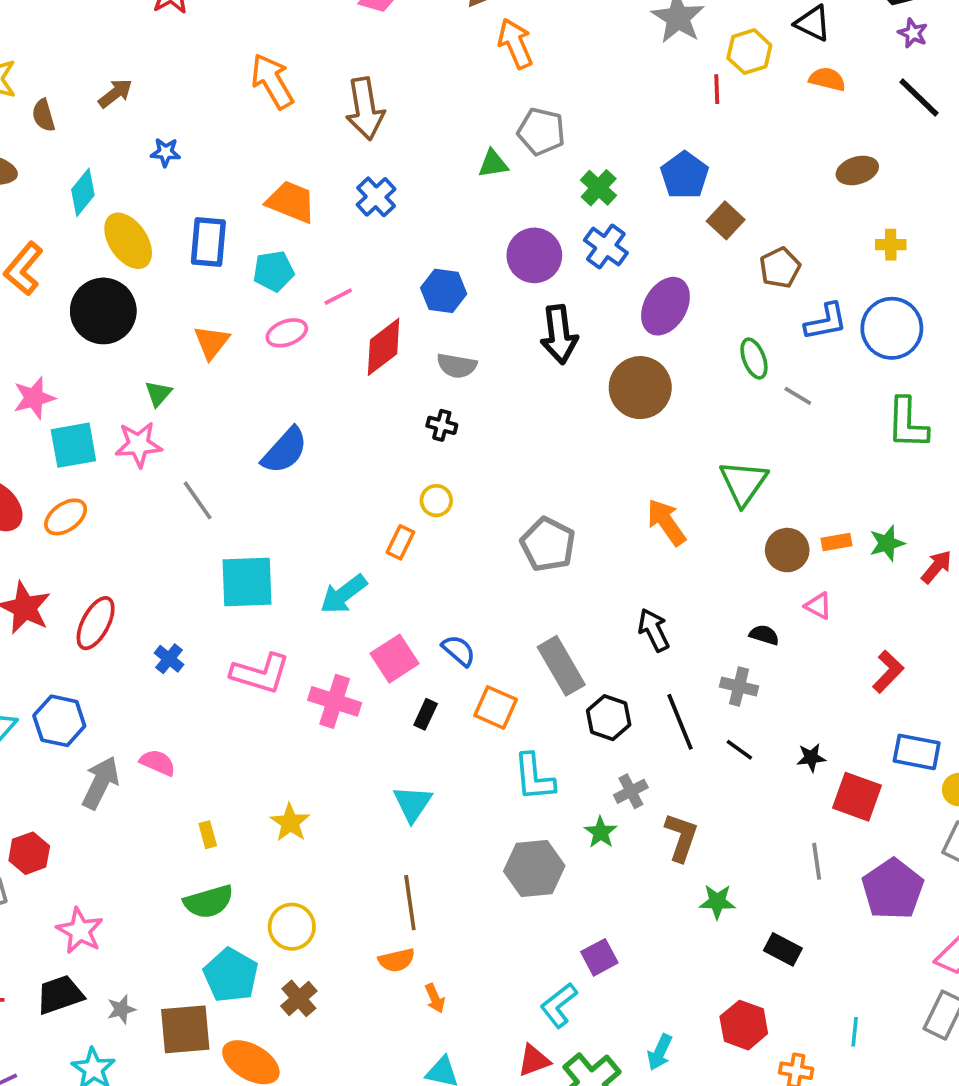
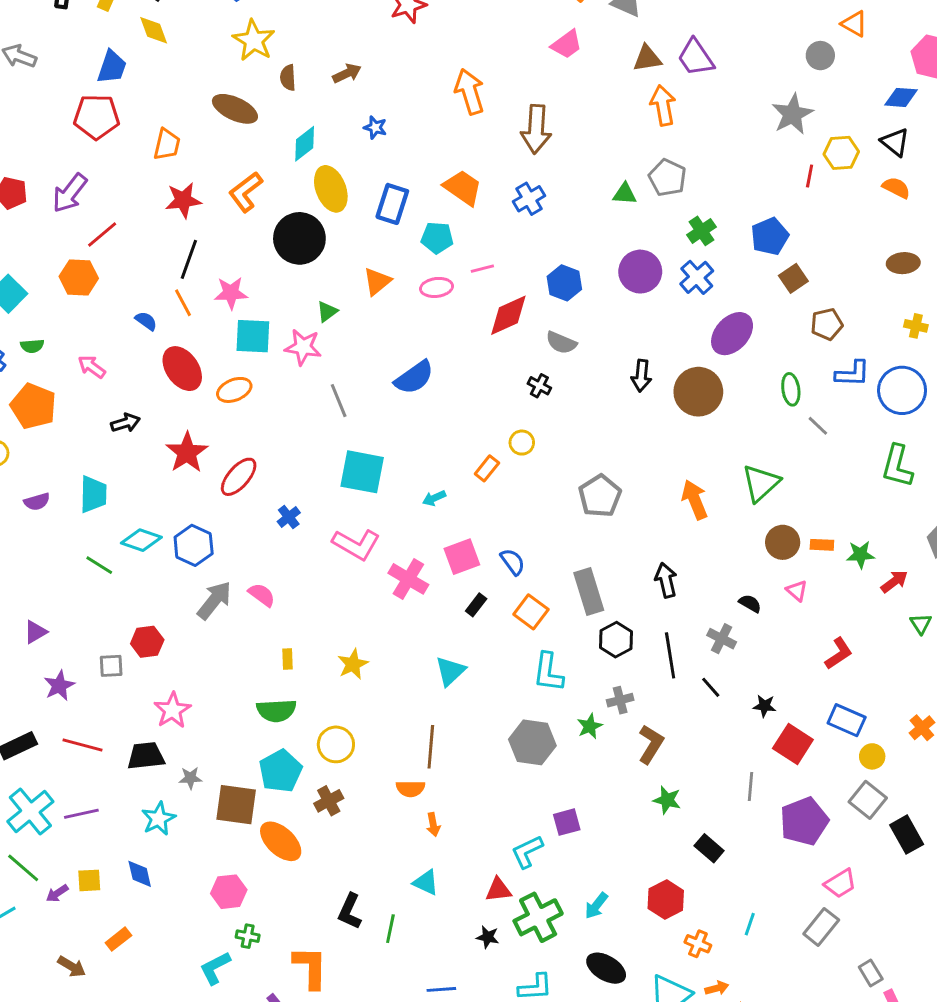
black arrow: (559, 334) -> (641, 376), moved, size x0.7
cyan arrow: (344, 594) -> (434, 498), size x0.6

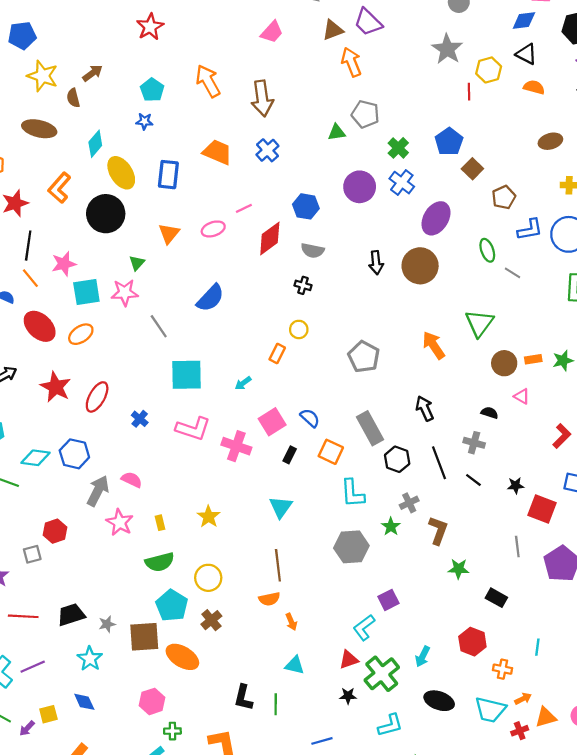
brown arrow: (347, 73) -> (93, 73), moved
cyan pentagon: (437, 238) -> (152, 90), moved, turned -30
pink star: (172, 710) -> (120, 522), moved

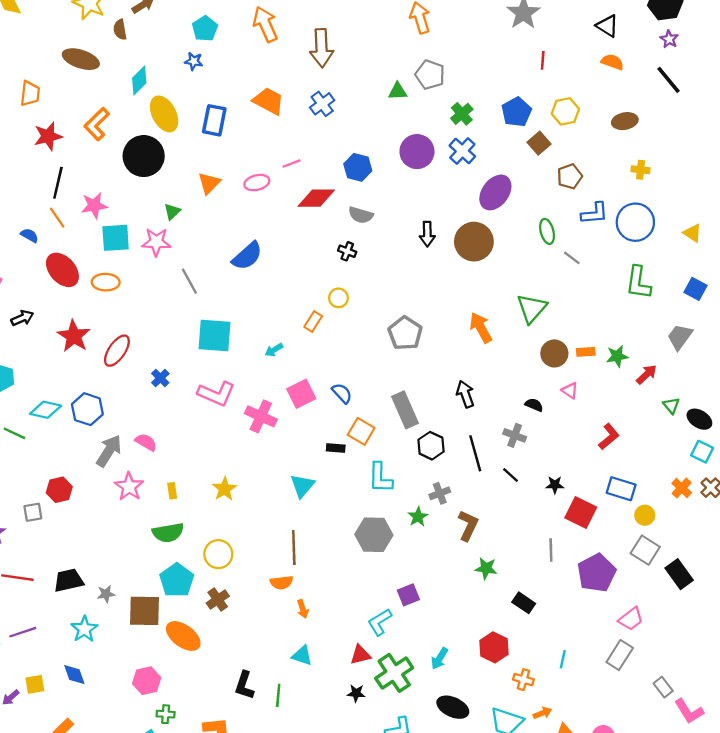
yellow hexagon: (489, 70) -> (565, 111), moved
red diamond: (270, 239) -> (316, 198), turned 32
orange ellipse: (81, 334) -> (106, 282), turned 30
black rectangle: (290, 455) -> (336, 448), moved, turned 63

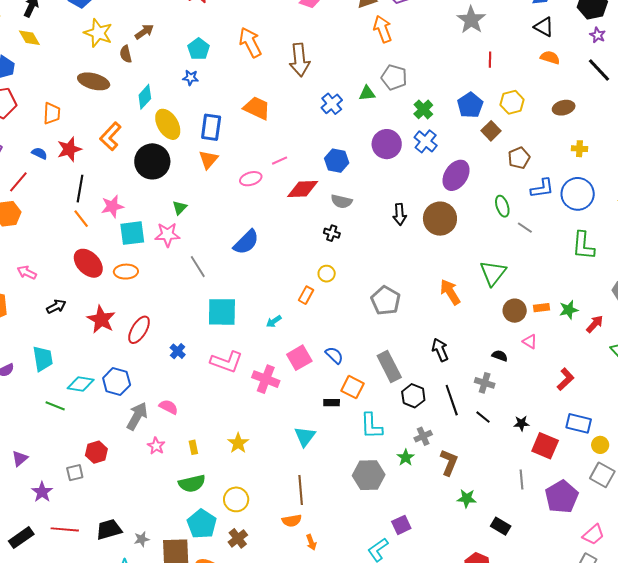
blue cross: (322, 104) -> (332, 104), moved
orange triangle: (209, 183) -> (208, 160), moved
blue semicircle: (29, 235) -> (39, 153), moved
pink star: (129, 487) -> (156, 446), size x0.7

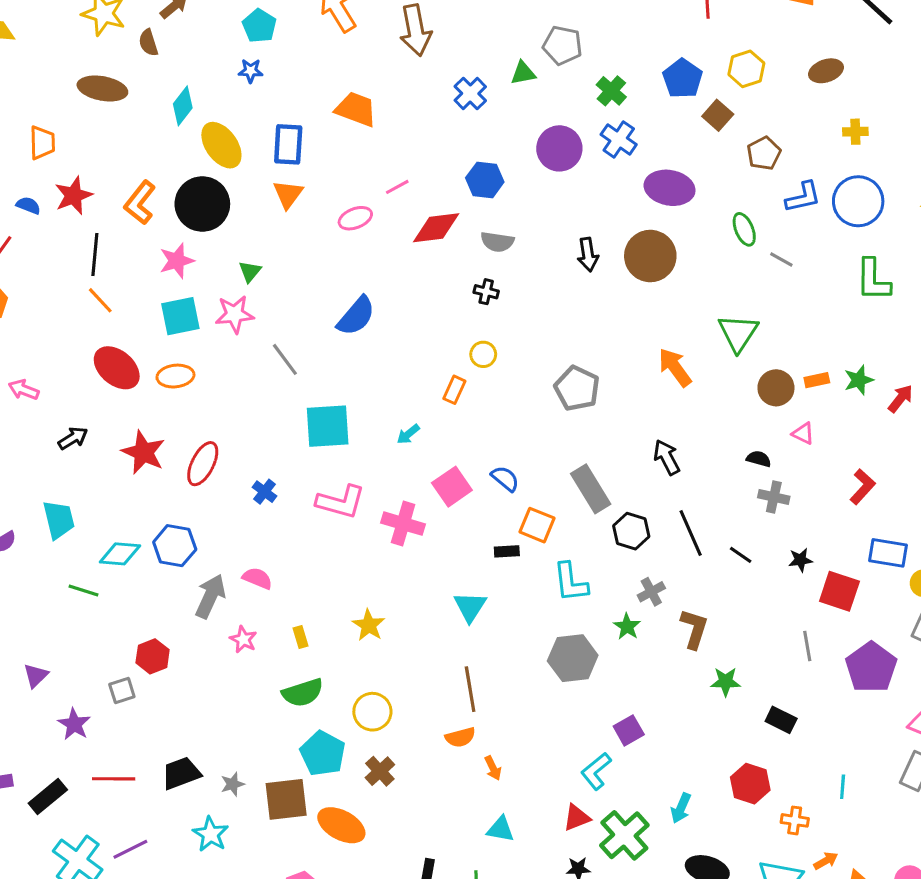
orange L-shape: (110, 136) -> (140, 203), moved
purple ellipse: (456, 175) -> (670, 188), turned 72
pink star: (112, 206) -> (177, 261), moved
gray cross: (485, 383) -> (774, 497), moved

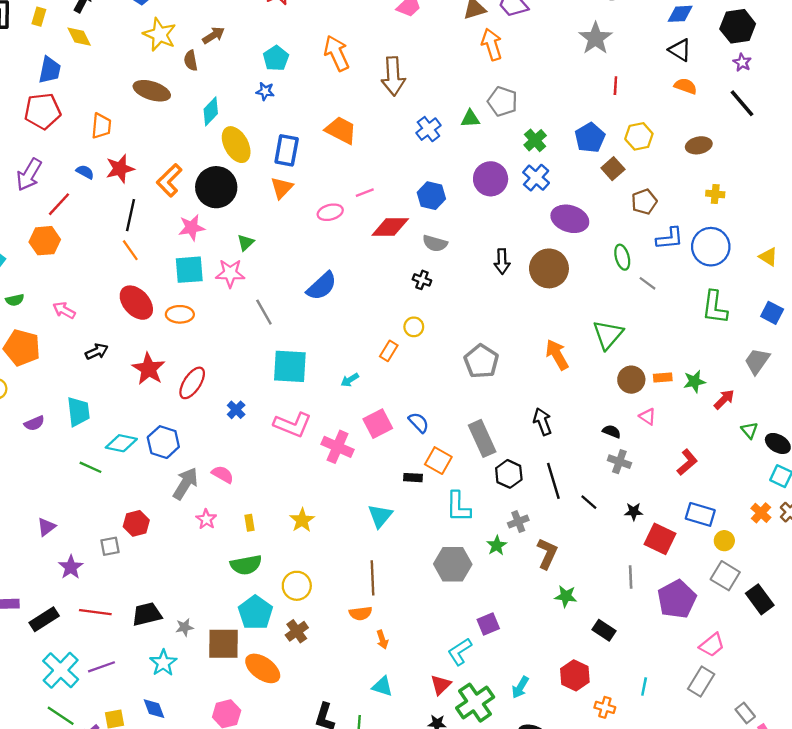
red triangle: (577, 818) -> (441, 685), turned -30

